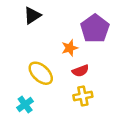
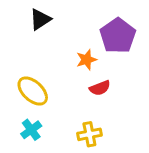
yellow ellipse: (41, 73) -> (33, 91), moved
yellow cross: (83, 96) -> (89, 134), moved

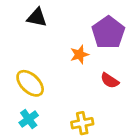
black triangle: (40, 19) -> (37, 17), turned 45
red semicircle: (100, 88) -> (110, 81), moved, turned 54

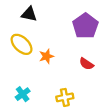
orange star: (79, 55) -> (46, 56), moved
yellow ellipse: (30, 83) -> (22, 44), moved

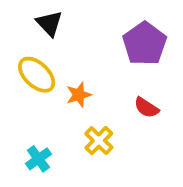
black triangle: (29, 14) -> (49, 23), turned 35
yellow cross: (65, 97) -> (99, 141), moved, turned -35

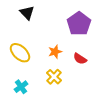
yellow ellipse: (37, 75) -> (20, 53), moved
orange star: (79, 95) -> (55, 52), moved

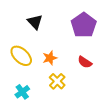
black triangle: (27, 13) -> (35, 22), moved
orange star: (55, 52) -> (50, 58), moved

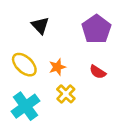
cyan cross: (22, 92) -> (26, 106), size x1.6

